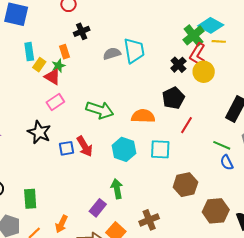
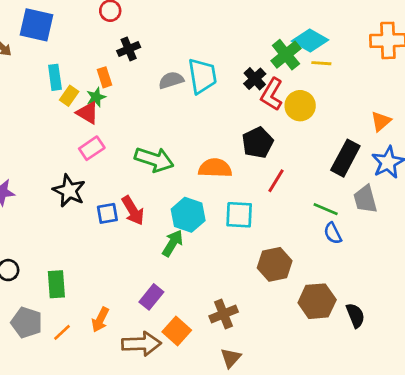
red L-shape: (198, 55) -> (272, 94), moved
black cross: (178, 65) -> (255, 79), moved
green arrow: (117, 189) -> (173, 243), moved, turned 42

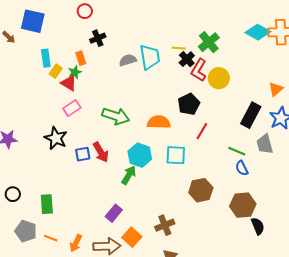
cyan diamond: (310, 40) -> (258, 32), moved
yellow line: (321, 63) -> (179, 48), moved
brown hexagon: (317, 301) -> (243, 205), moved
orange arrow: (100, 320) -> (76, 243), moved
orange line: (62, 332) -> (51, 238), turned 64

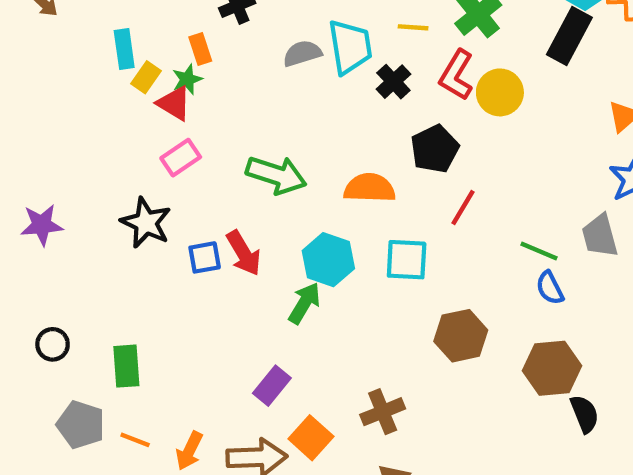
black cross: (187, 59) -> (393, 82), moved
black rectangle: (251, 115) -> (569, 36), moved

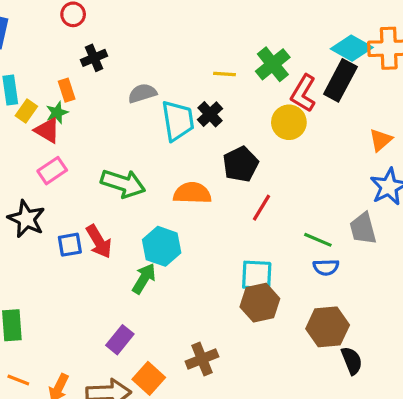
cyan trapezoid: (350, 47) -> (178, 121), moved
red L-shape: (456, 75) -> (303, 93), moved
cyan square: (407, 260) -> (257, 275), moved
blue semicircle: (550, 288) -> (326, 267), turned -65

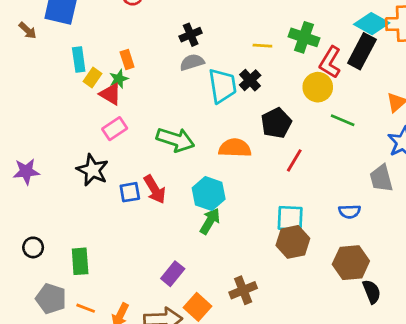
black cross: (94, 58) -> (191, 35), moved
green cross: (273, 64) -> (304, 37), turned -32
green line: (318, 240) -> (343, 120), moved
green arrow: (144, 278) -> (210, 221), moved

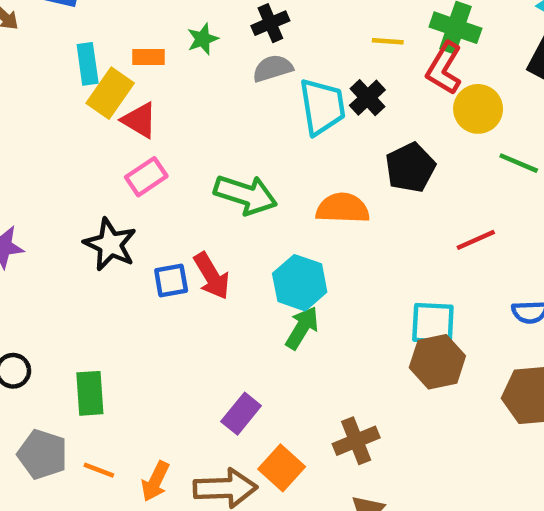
orange rectangle: (127, 60) -> (149, 57), moved, turned -72
red L-shape: (330, 62) -> (444, 68), moved
yellow rectangle: (93, 77) -> (110, 93), size x1.5
green star: (119, 79) -> (203, 39), moved
red line: (294, 160) -> (476, 240), moved, turned 35

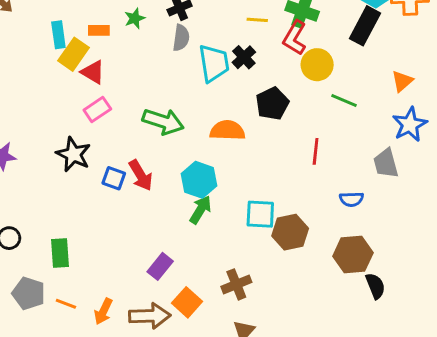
gray semicircle: (273, 68) -> (181, 38), turned 115
red line: (476, 240) -> (316, 151), turned -60
blue square: (171, 280) -> (114, 178), turned 30
cyan square: (433, 323) -> (260, 214), moved

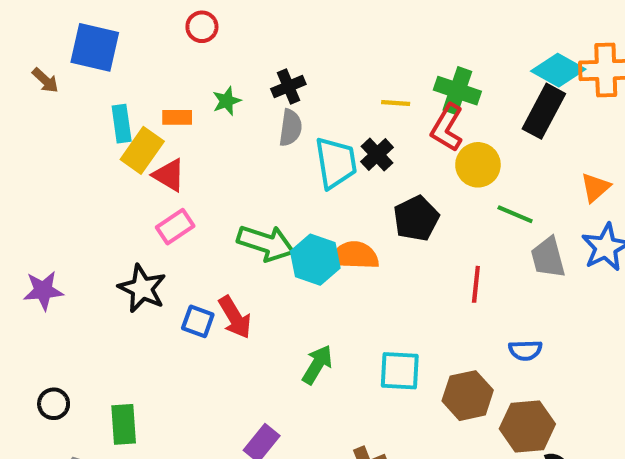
gray trapezoid: (386, 163) -> (548, 258), moved
cyan hexagon: (199, 180) -> (315, 260), moved
brown hexagon: (290, 232) -> (468, 396), moved

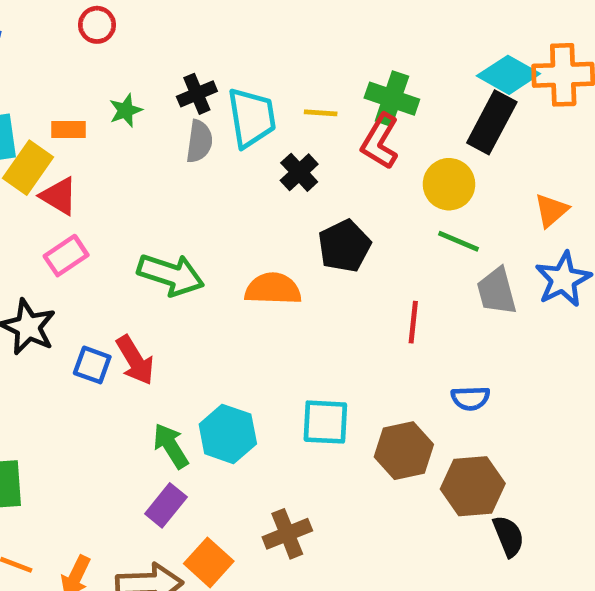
cyan trapezoid: (336, 163) -> (252, 118), moved
yellow circle: (478, 165) -> (449, 184), moved
cyan hexagon: (315, 260) -> (228, 434), moved
green arrow: (317, 365) -> (171, 446), moved, turned -63

